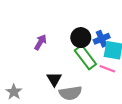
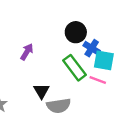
black circle: (81, 38) -> (76, 32), moved
blue cross: (102, 39) -> (92, 48), turned -35

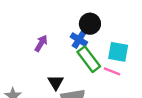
blue cross: (92, 48) -> (79, 40), moved

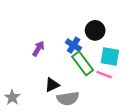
black circle: (90, 24) -> (95, 30), moved
black triangle: (56, 82) -> (52, 85), turned 35

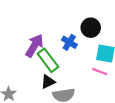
purple arrow: (38, 49) -> (34, 46), size x1.5
green rectangle: (83, 63) -> (48, 60), moved

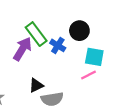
green rectangle: (48, 60) -> (36, 34), moved
pink line: (100, 72) -> (89, 75), turned -48

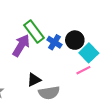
black circle: (79, 31) -> (75, 40), moved
cyan square: (94, 57) -> (89, 53), turned 36

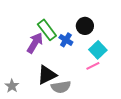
black circle: (75, 40) -> (85, 26), moved
black triangle: (34, 80) -> (47, 75), size x1.5

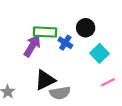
green rectangle: (47, 30) -> (45, 32), turned -50
pink line: (93, 66) -> (108, 82), moved

